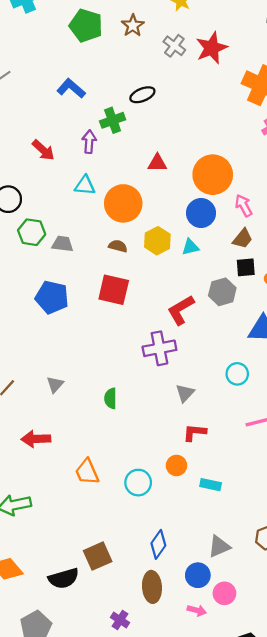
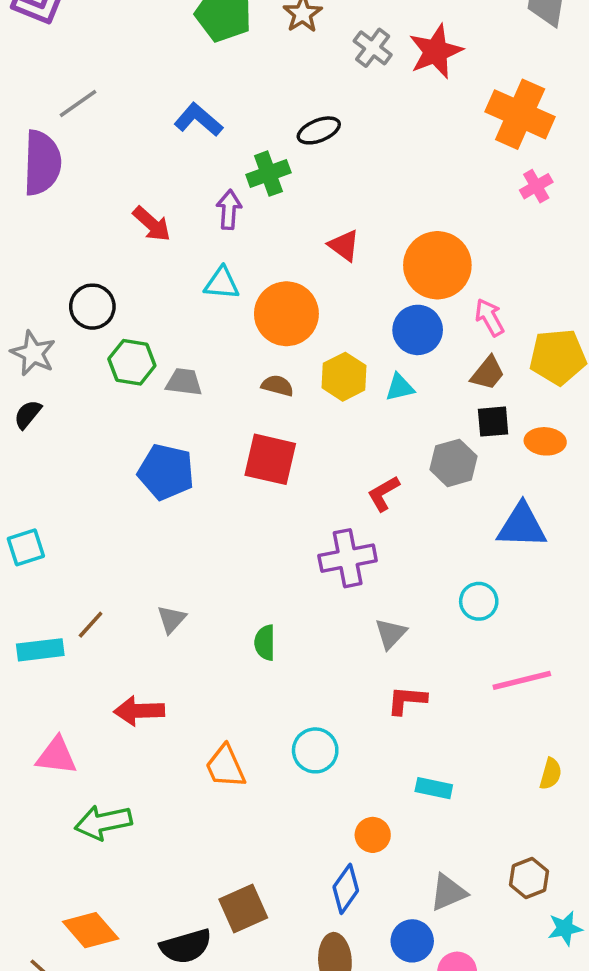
red triangle: (157, 163) -> (344, 245), turned 36
red L-shape: (181, 310) -> (383, 493), size x0.7
orange circle: (176, 465) -> (373, 835), moved
cyan circle: (138, 483) -> (315, 750), moved

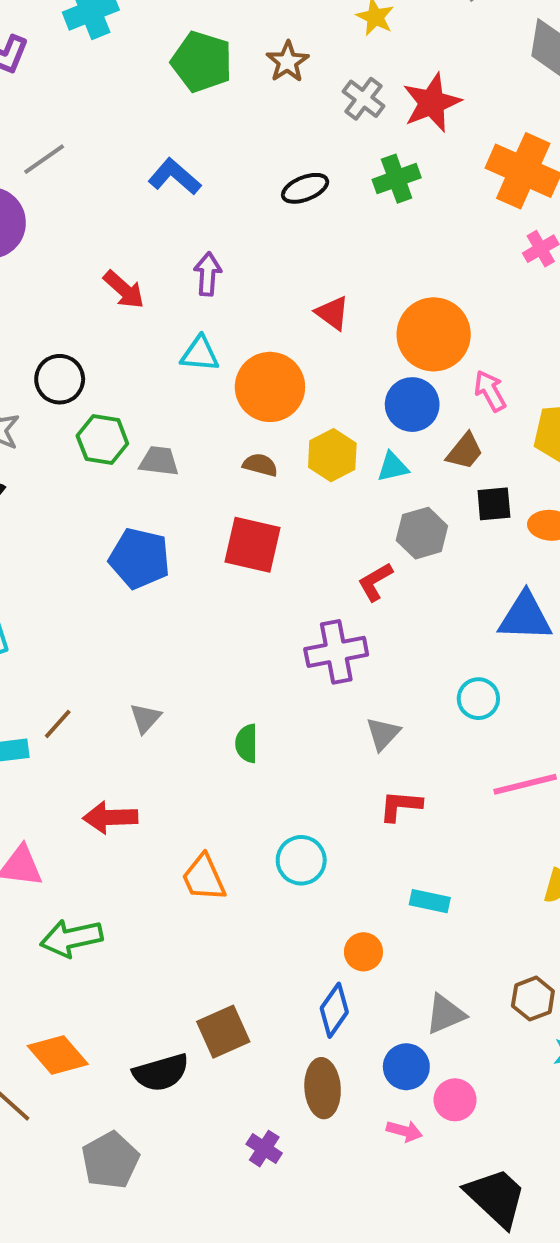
green cross: (268, 174) -> (397, 179), moved
brown trapezoid: (488, 373) -> (465, 451), moved
gray hexagon: (454, 463) -> (422, 533), moved

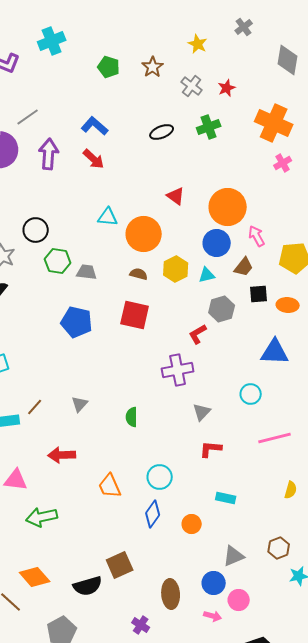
green pentagon: (202, 62) -> (109, 67), size x0.7
red star: (432, 103) -> (227, 88), size x0.6
purple arrow: (208, 274) -> (49, 154), moved, size x1.4
red arrow: (124, 290) -> (94, 159), moved
blue diamond: (334, 1010) -> (153, 514), moved

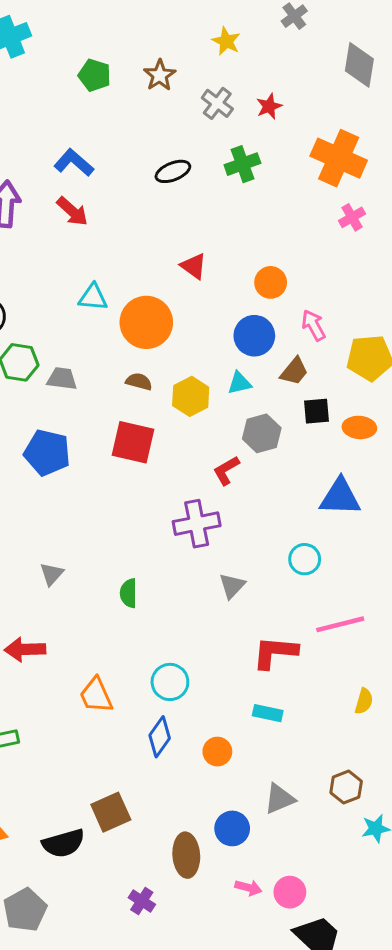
orange circle: (228, 207) -> (271, 282), size x0.6
yellow hexagon: (176, 269) -> (191, 396), moved
red L-shape: (211, 449) -> (275, 652), moved, size x1.4
blue circle: (214, 583) -> (232, 828), moved
pink circle: (239, 600) -> (290, 892), moved

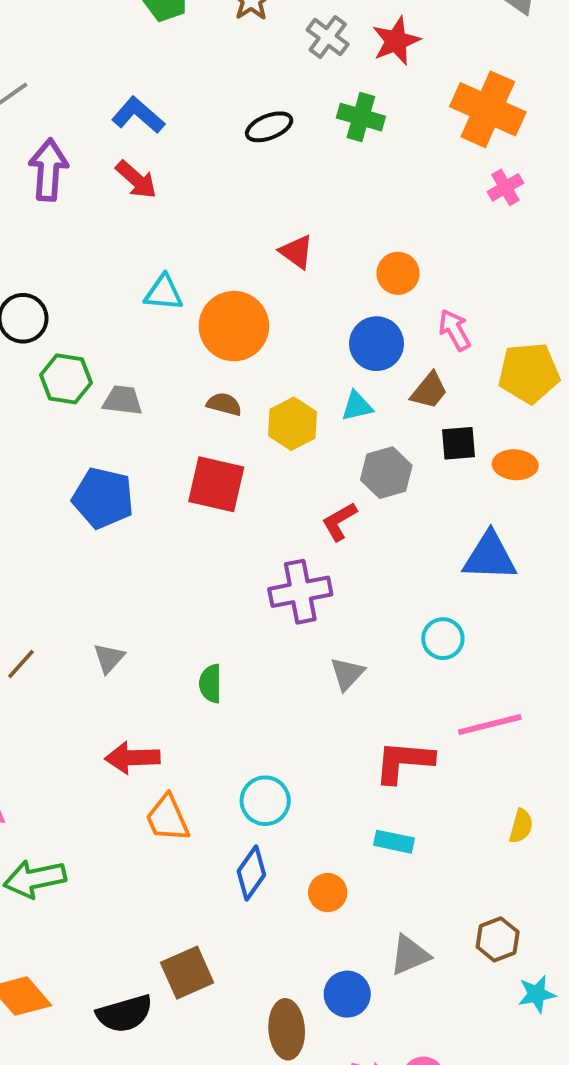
red star: (269, 106) -> (396, 41), size x1.4
green cross: (242, 164) -> (361, 117), turned 36
red arrow: (25, 649) -> (132, 758), moved

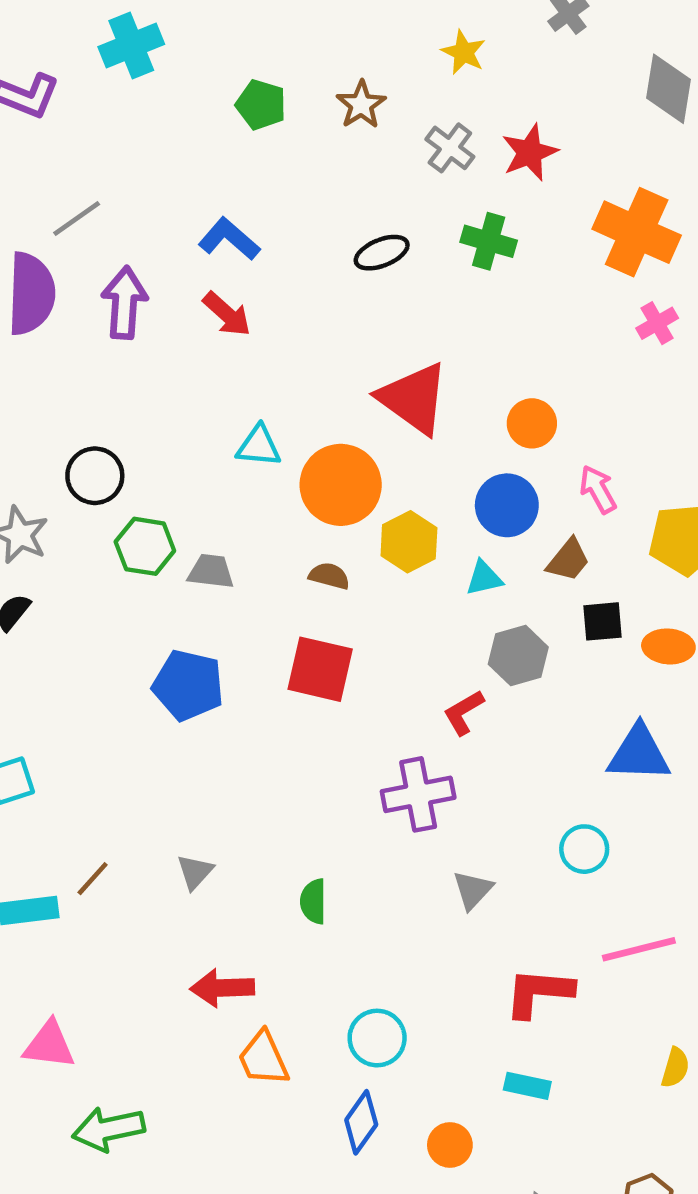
red triangle: (296, 252) -> (414, 398), size x1.8
yellow hexagon: (293, 424) -> (409, 542), moved

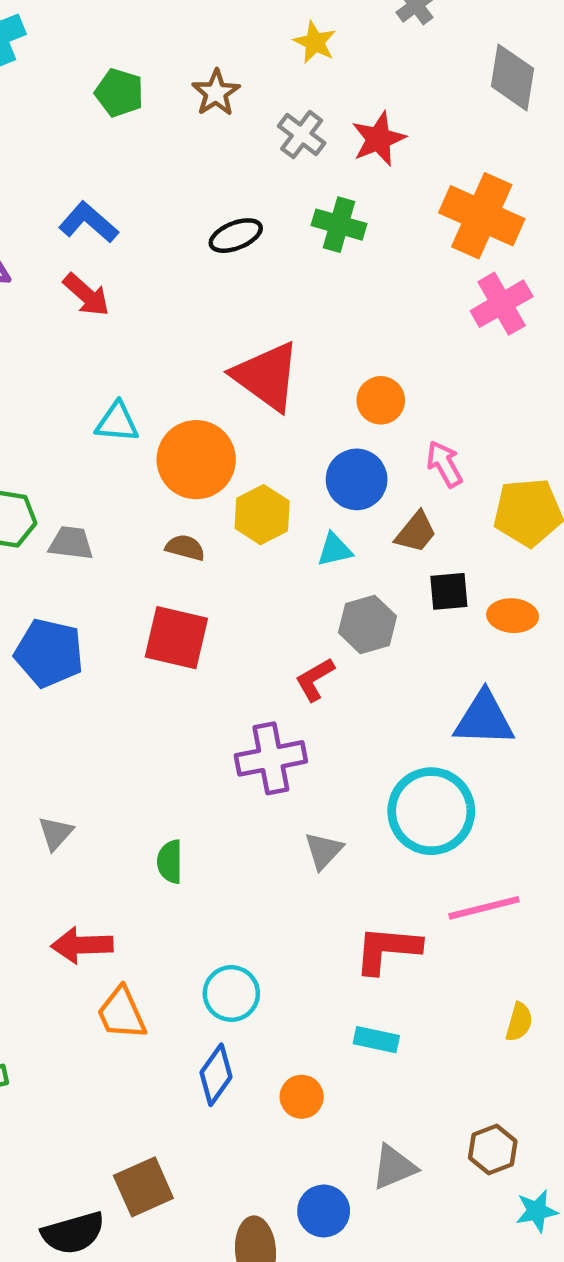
pink cross: (657, 323) -> (502, 304), size x1.5
cyan circle: (584, 849) -> (431, 811), size x1.8

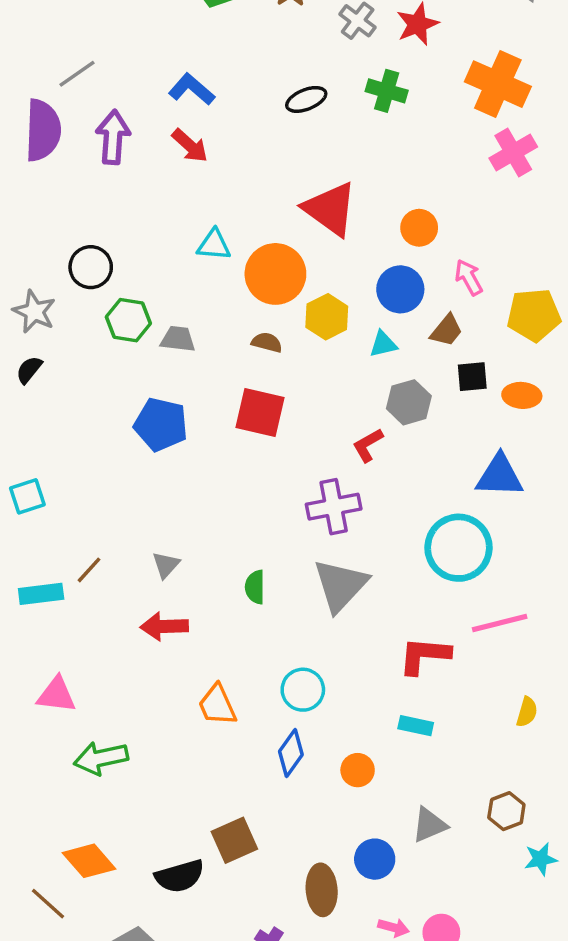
gray triangle: (324, 851) -> (340, 585), moved, size x1.8
red arrow: (82, 945) -> (164, 626), moved

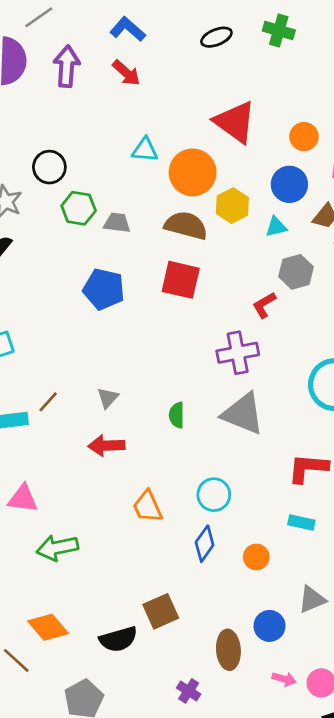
brown semicircle: (267, 342) -> (186, 225), size x1.8
gray triangle: (340, 585) -> (243, 414), turned -51

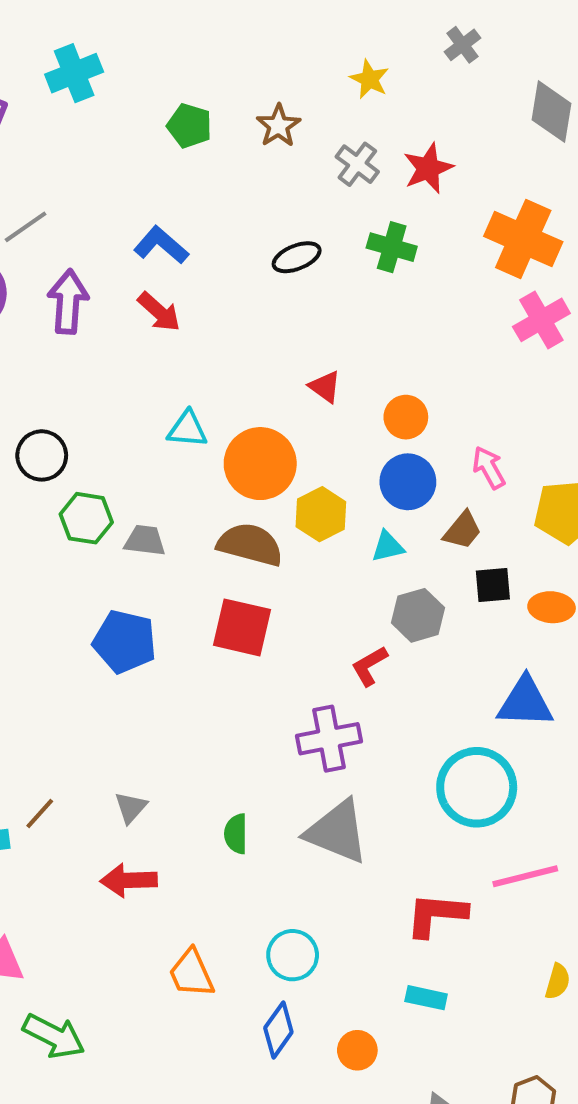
red triangle: (235, 122) -> (325, 387), size x0.5
orange circle: (304, 137) -> (406, 417), moved
green arrow: (57, 548) -> (54, 1036), turned -141

